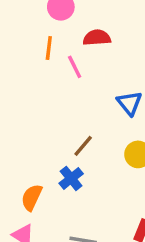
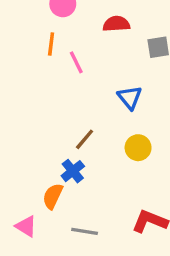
red semicircle: (97, 38) -> (116, 24), moved
orange semicircle: (32, 197) -> (53, 196), moved

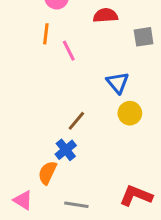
yellow circle: (138, 148) -> (130, 113), moved

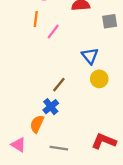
pink line: (69, 51) -> (53, 32), turned 63

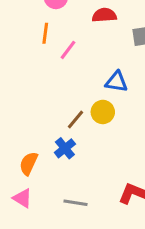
blue triangle: (90, 56) -> (116, 82), turned -42
yellow circle: (99, 79) -> (103, 112), moved
orange semicircle: (37, 124) -> (29, 163), moved

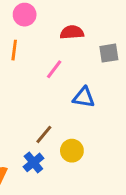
pink line: (68, 50) -> (54, 69), moved
yellow circle: (103, 112) -> (72, 151), moved

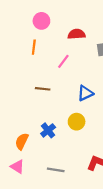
blue triangle: (84, 97) -> (85, 93), moved, turned -35
brown line: (44, 134) -> (43, 89), moved, turned 56

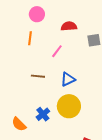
blue triangle: (85, 93) -> (68, 79), moved
yellow circle: (77, 122) -> (69, 106), size x1.5
orange semicircle: (22, 141) -> (19, 124), turned -70

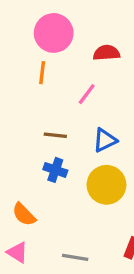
pink circle: (37, 14) -> (54, 33), size x1.5
blue cross: (43, 114) -> (55, 170), moved, turned -32

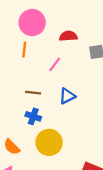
yellow circle: (106, 185) -> (49, 142), moved

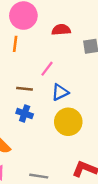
pink line: (55, 64) -> (47, 69), moved
yellow circle: (49, 142) -> (68, 122), moved

